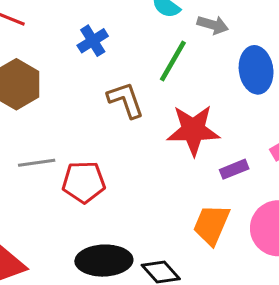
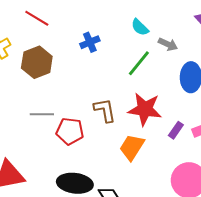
brown L-shape: (126, 100) -> (105, 110), moved
purple rectangle: (234, 169) -> (176, 130), moved, turned -42
orange trapezoid: (211, 225) -> (132, 147), moved

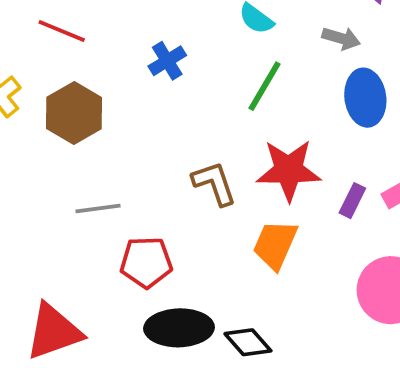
gray arrow: (168, 44) -> (341, 38), moved
red pentagon: (70, 131) -> (146, 262), moved

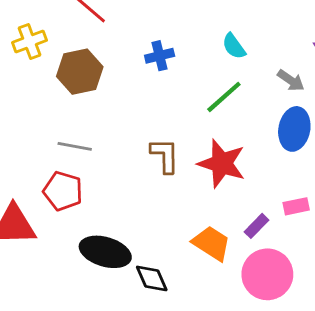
purple rectangle: (352, 201) -> (256, 226), moved
orange trapezoid: (275, 245) -> (211, 243), moved, turned 81
red pentagon: (146, 262) -> (63, 191), moved

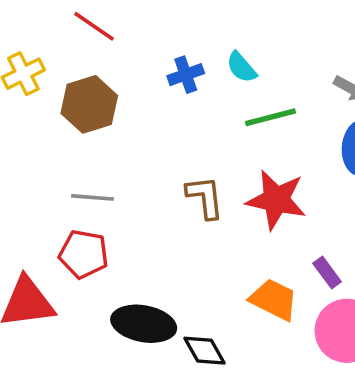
cyan semicircle: (234, 46) -> (241, 67), moved
green line: (224, 97) -> (271, 117), turned 33
purple rectangle: (256, 226) -> (327, 272), turned -75

